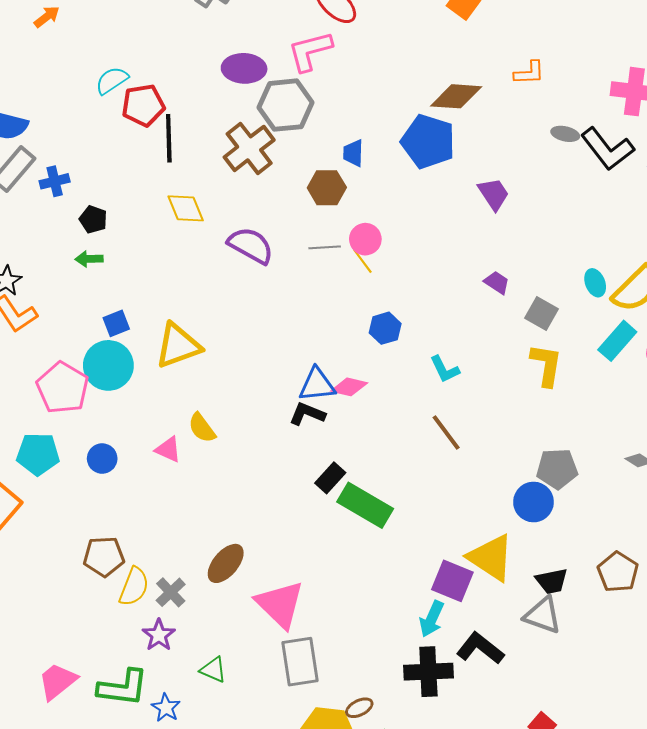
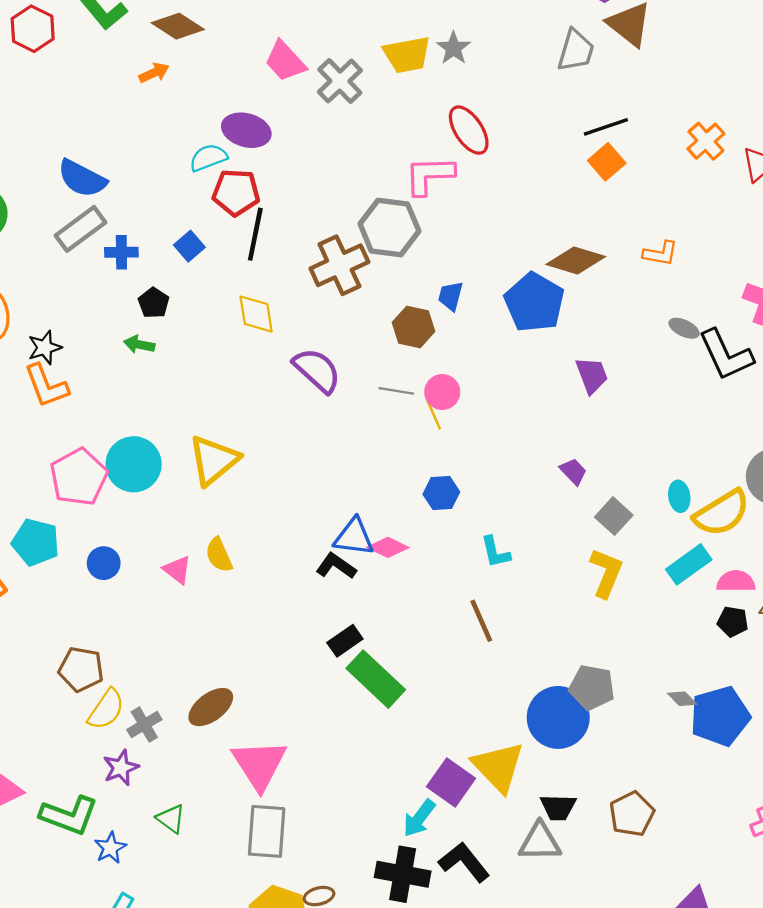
purple ellipse: (244, 68) -> (246, 130), moved
blue square: (116, 323) -> (189, 246), moved, turned -32
yellow triangle: (178, 346) -> (214, 460), turned -33
blue circle: (533, 502) -> (558, 717), size x1.4
gray triangle: (543, 615) -> (540, 842), turned -33

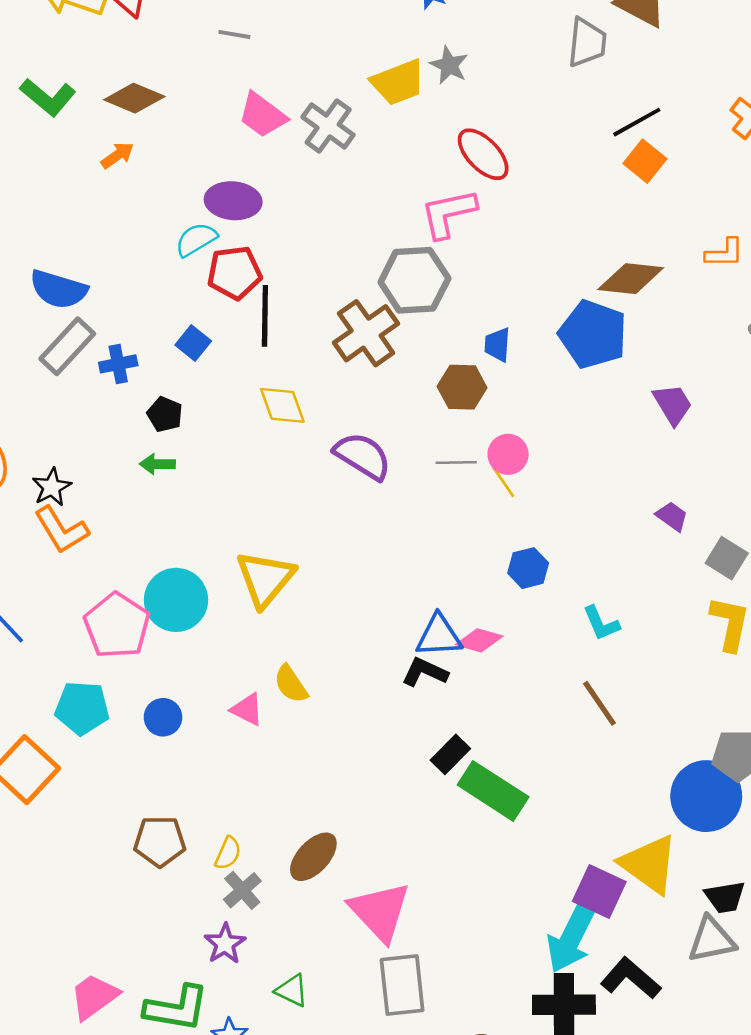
yellow semicircle: (106, 709) -> (228, 853), moved, size x0.7
cyan arrow: (419, 818) -> (571, 938), size x1.5

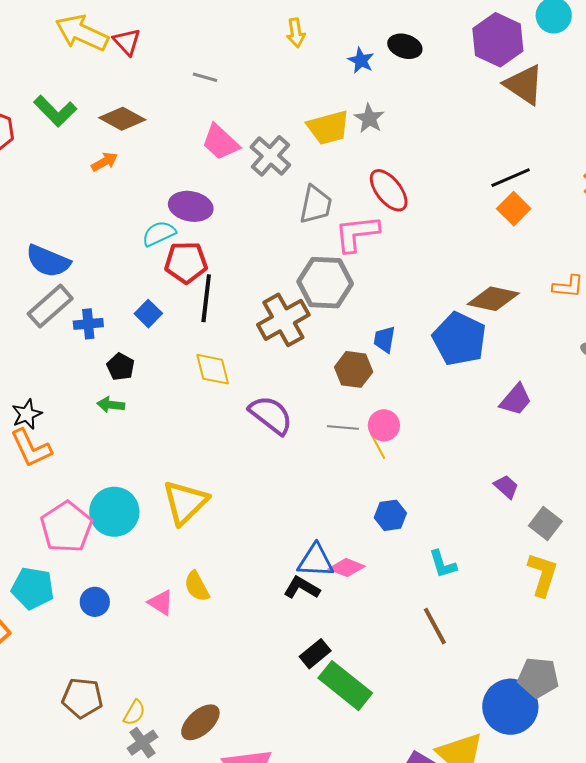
gray trapezoid: (587, 42) -> (316, 205), moved
purple trapezoid: (673, 404) -> (516, 400), turned 66

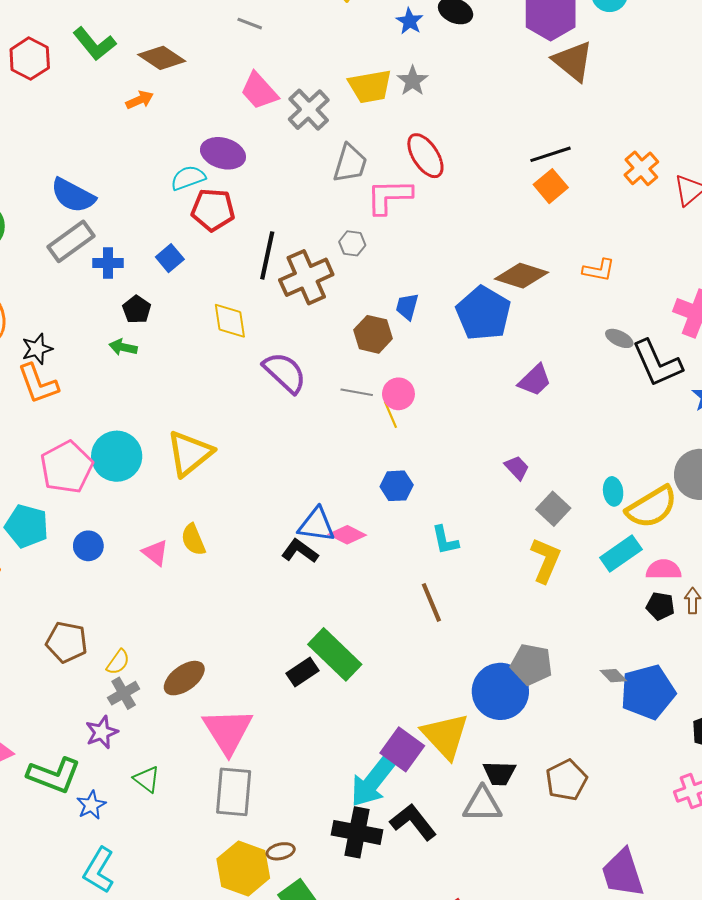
gray hexagon: (325, 283) -> (352, 243), size x0.5
black line: (206, 298) -> (267, 255), moved
black rectangle: (315, 654) -> (302, 672), moved

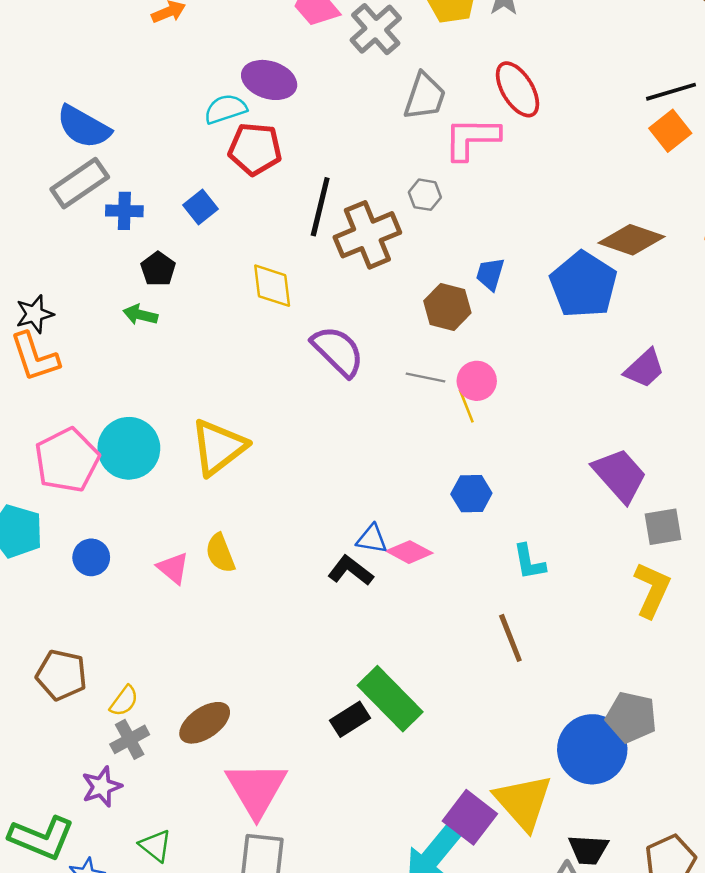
purple trapezoid: (517, 468) -> (620, 475), size x1.8
gray square: (553, 509) -> (663, 527), turned 36
blue triangle: (316, 525) -> (372, 539), size x0.7

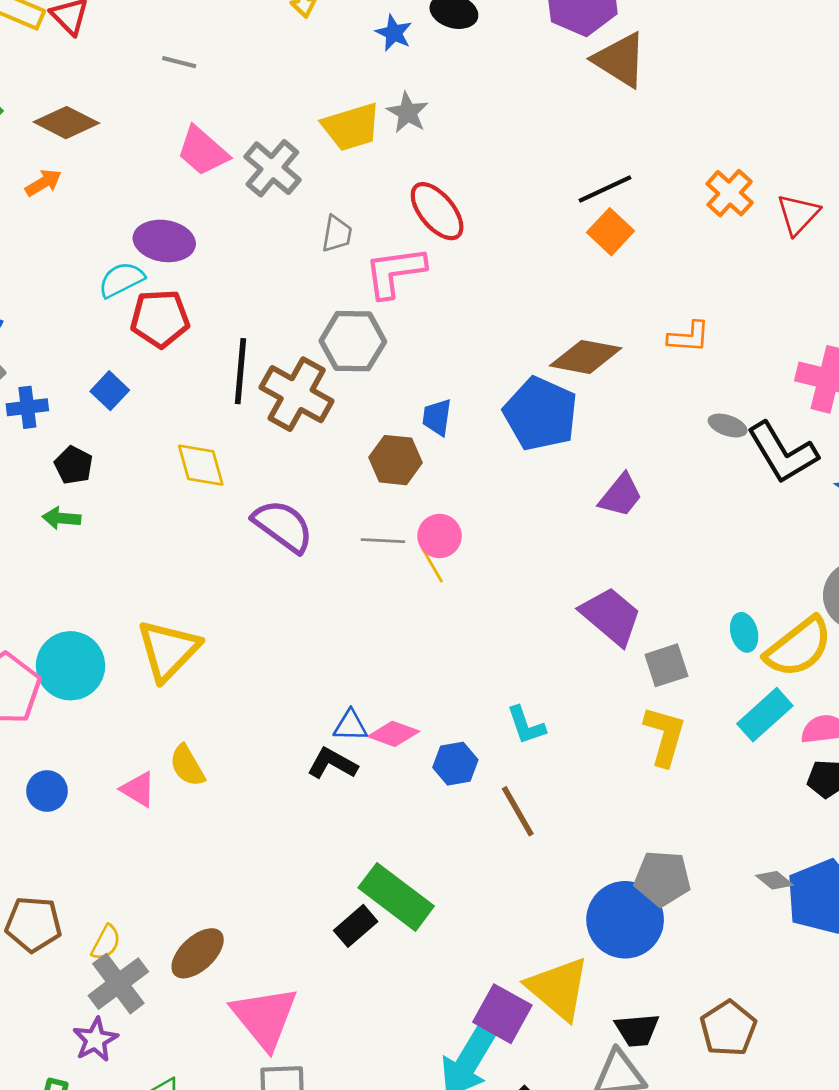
gray trapezoid: (425, 96) -> (337, 234), size x0.7
gray hexagon: (425, 195) -> (353, 341), size x1.8
brown cross: (367, 235) -> (297, 394), turned -30
blue hexagon: (471, 494) -> (455, 764), moved
gray cross: (130, 739) -> (118, 984), size x1.4

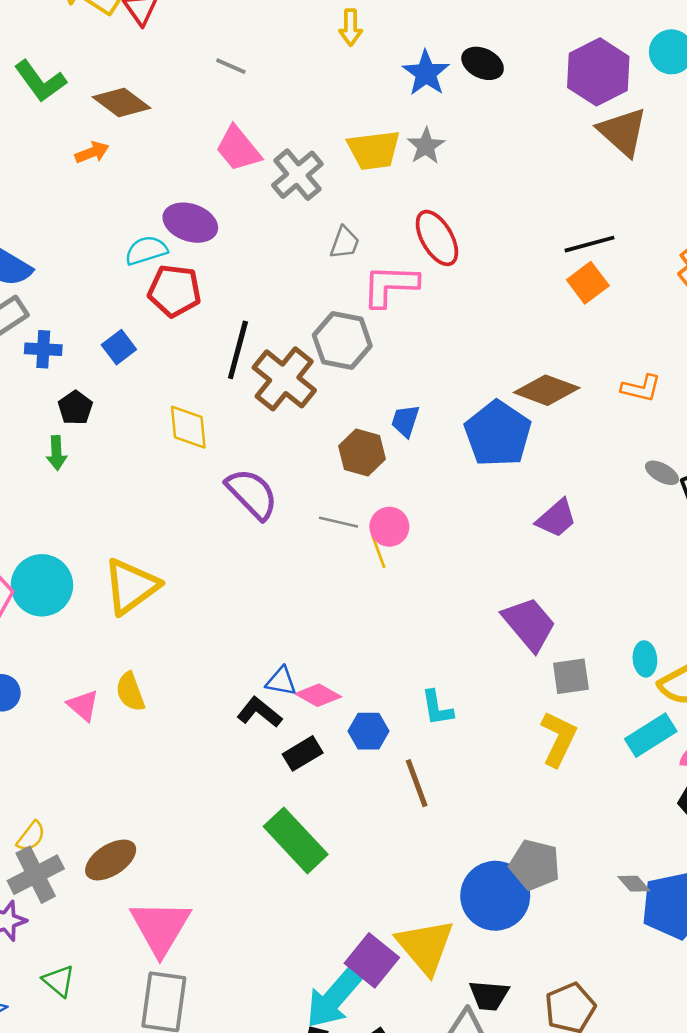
blue star: (394, 33) -> (426, 73), size x1.4
green arrow: (61, 518) -> (57, 453), turned -108
black rectangle: (356, 926) -> (303, 753), moved

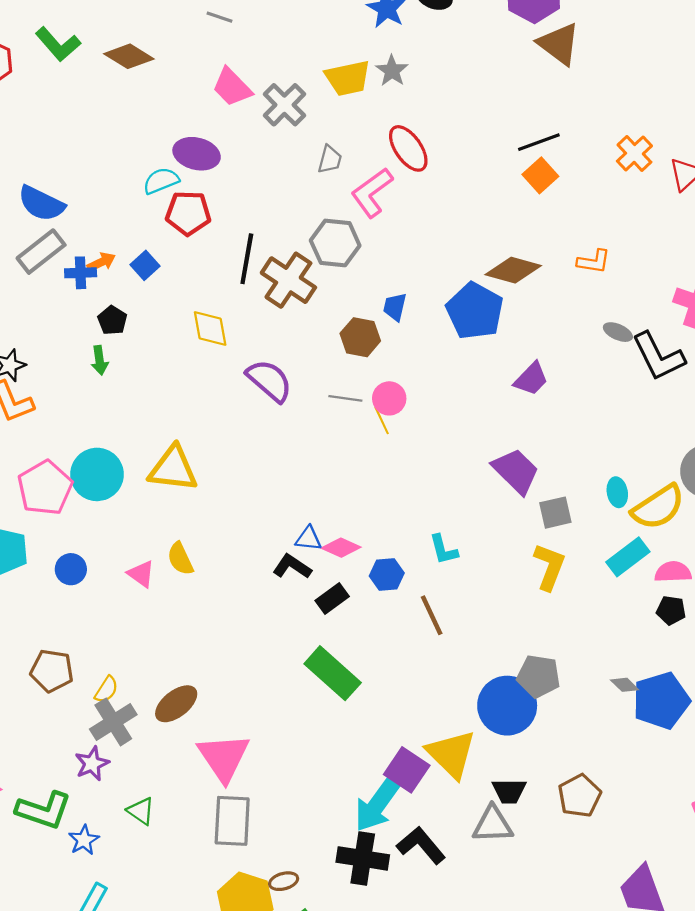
orange arrow: (92, 152) -> (101, 262), moved
pink L-shape: (390, 286) -> (372, 193), turned -33
yellow triangle: (131, 586) -> (173, 469), turned 48

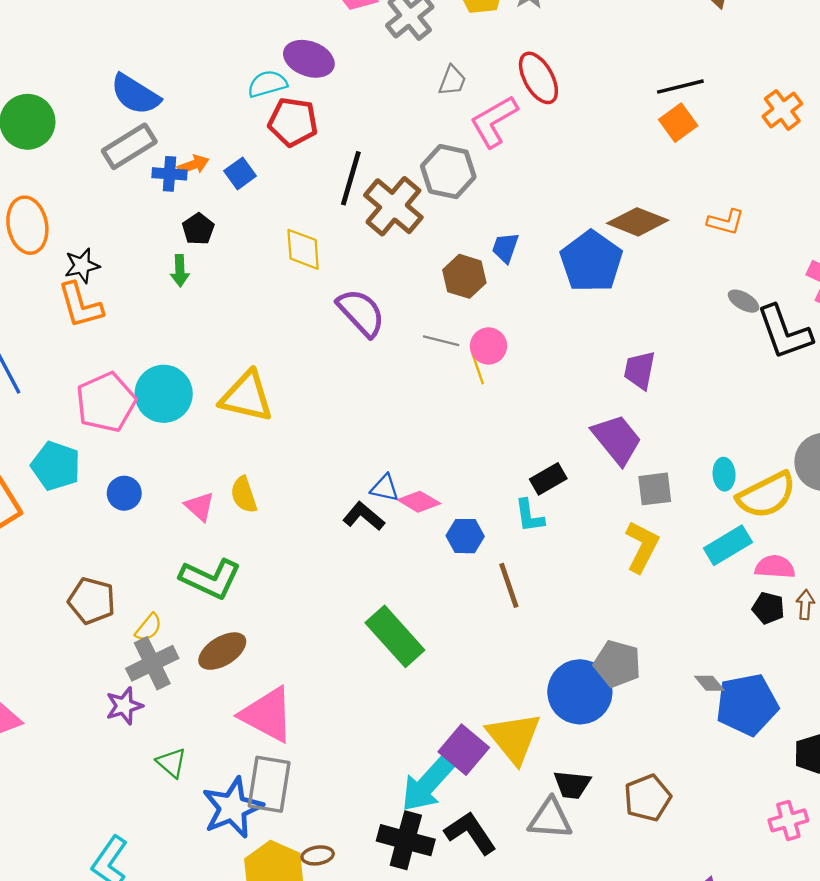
purple trapezoid: (531, 379) -> (640, 370), moved, turned 141
black rectangle: (332, 598) -> (548, 479), moved
pink triangle: (224, 757) -> (267, 715), turned -34
green L-shape: (44, 810) -> (210, 579), moved
blue star: (84, 840) -> (232, 808), moved, size x1.8

